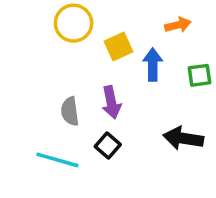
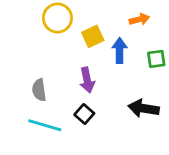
gray semicircle: (70, 111) -> (39, 90), moved

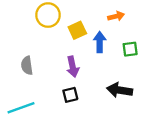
gray semicircle: (39, 90) -> (27, 65), moved
black square: (84, 114) -> (70, 95), turned 35
cyan line: (45, 125) -> (21, 108), moved, turned -36

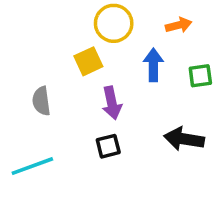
yellow circle: (48, 15) -> (114, 23), moved
yellow square: (77, 30) -> (88, 61), moved

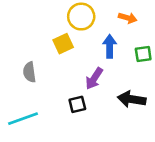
orange arrow: (179, 25) -> (128, 18), turned 30
purple arrow: (112, 103) -> (94, 79), moved, turned 45

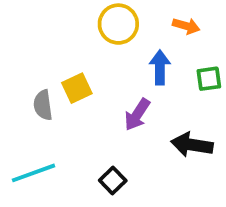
yellow square: (63, 44) -> (77, 88), moved
black square: (77, 104) -> (113, 181), moved, turned -30

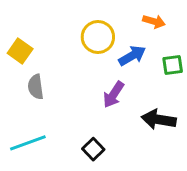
yellow circle: (118, 24) -> (98, 37), moved
blue arrow: (160, 67) -> (132, 56), turned 60
yellow square: (77, 88) -> (20, 51), moved, turned -30

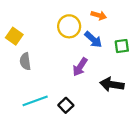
orange arrow: (154, 21) -> (99, 15), moved
blue arrow: (132, 56) -> (93, 39), turned 72
cyan line: (28, 143) -> (35, 101), moved

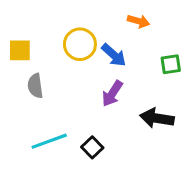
yellow circle: (69, 26) -> (80, 44), moved
yellow square: (14, 36) -> (20, 50), turned -35
blue arrow: (93, 39) -> (114, 55), moved

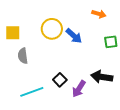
orange arrow: (138, 21) -> (99, 14), moved
purple arrow: (112, 94) -> (79, 89), moved
black square: (92, 147) -> (60, 80), moved

